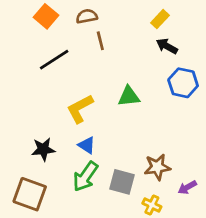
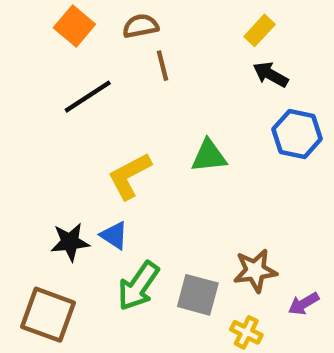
blue triangle: (87, 145) -> (114, 235), moved

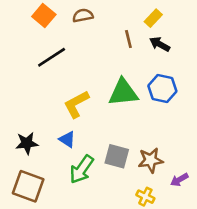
brown line: (163, 66) -> (128, 39), moved
blue hexagon: (297, 134) -> (162, 88), moved
green triangle: (209, 156) -> (123, 92), size x1.4
black star: (70, 242) -> (27, 143), moved
gray square: (198, 295) -> (117, 156), moved

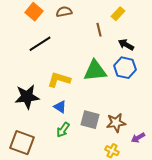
black arrow: (160, 44) -> (126, 45), moved
yellow L-shape: (76, 104) -> (59, 80), turned 45
blue triangle: (67, 139) -> (60, 107), moved
black star: (27, 143) -> (27, 97), moved, size x1.4
green arrow: (82, 169) -> (63, 130), size x0.7

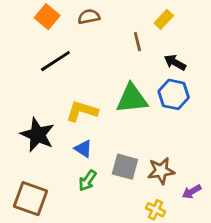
black star: (27, 97) -> (37, 135), turned 30

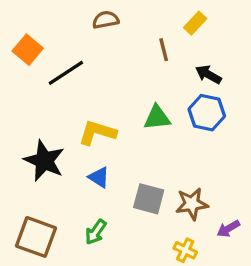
orange square: (47, 17) -> (28, 50), moved
green triangle: (132, 99) -> (157, 118), size x0.7
green arrow: (87, 181) -> (96, 232), moved

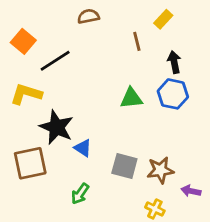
black arrow: (208, 75) -> (174, 62), turned 50
yellow L-shape: (97, 133) -> (26, 94), moved
black star: (44, 161) -> (57, 127), moved
purple arrow: (228, 229) -> (191, 191), turned 42
brown square: (36, 237) -> (30, 163), moved, turned -32

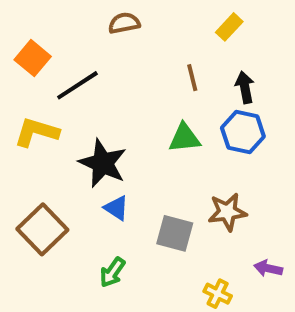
brown line: (137, 41) -> (192, 78), moved
black star: (57, 127) -> (103, 163), moved
brown square: (30, 163) -> (42, 229), turned -32
brown star: (160, 170) -> (227, 212), moved

